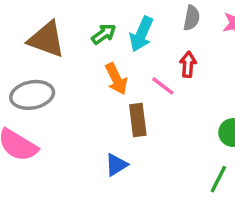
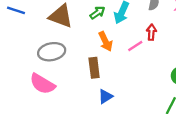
pink line: (163, 86) -> (135, 46), turned -70
brown rectangle: (138, 120) -> (94, 68), moved

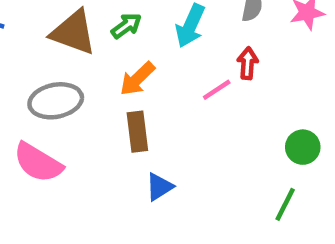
green arrow: (97, 13) -> (126, 26), moved
orange arrow: (106, 41) -> (137, 79), moved, turned 72

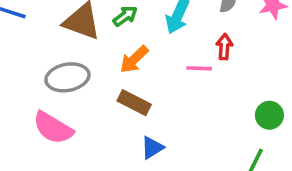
pink line: (217, 90) -> (199, 68), turned 35
brown rectangle: (137, 132) -> (134, 103), turned -56

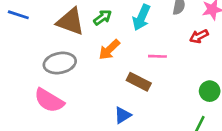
red arrow: (224, 47) -> (199, 36), moved, turned -120
brown rectangle: (134, 103) -> (139, 82), moved

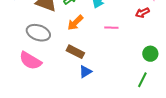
gray ellipse: (60, 63) -> (38, 33), turned 30
brown rectangle: (139, 82) -> (75, 52), moved

